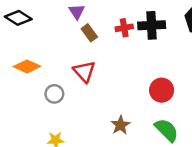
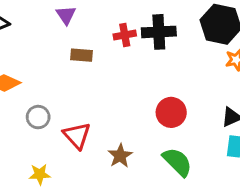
brown rectangle: (89, 33) -> (81, 55), moved, turned -49
red triangle: (84, 71) -> (77, 136), moved

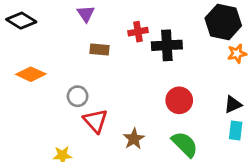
black cross: (159, 32) -> (167, 45), moved
gray circle: (38, 117) -> (78, 96), moved

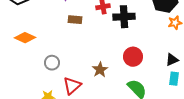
gray circle: (78, 96) -> (52, 63), moved
red triangle: (95, 121) -> (72, 86), moved, turned 30
brown star: (134, 139) -> (100, 70), moved

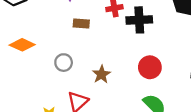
gray circle: (52, 63) -> (64, 63), moved
brown star: (100, 70) -> (101, 74), moved

